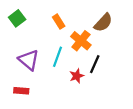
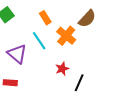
cyan line: (57, 57) -> (39, 41), moved, turned -54
black line: (95, 64) -> (79, 83), moved

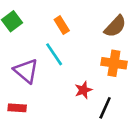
orange cross: (66, 36) -> (114, 63), moved, turned -30

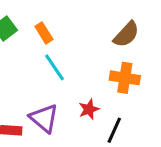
orange rectangle: (62, 25) -> (44, 33), moved
purple triangle: (26, 71) -> (44, 118), moved

